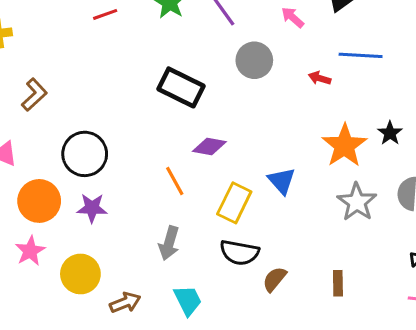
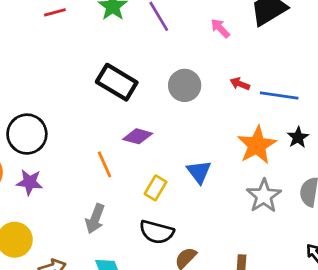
blue line: (361, 55) -> (279, 96), moved
gray circle: (254, 60) -> (185, 85), moved
yellow rectangle: (234, 203) -> (156, 188), size x0.7

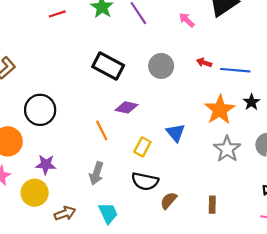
purple star: (30, 182) -> (46, 164), moved

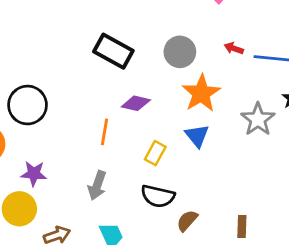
orange star: (220, 110) -> (201, 93), moved
orange line: (102, 131) -> (104, 132), turned 36
gray star: (227, 149) -> (258, 119), moved

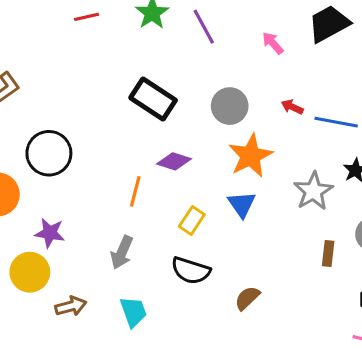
brown semicircle: (187, 221) -> (247, 298), moved
brown rectangle: (242, 226) -> (328, 253), moved

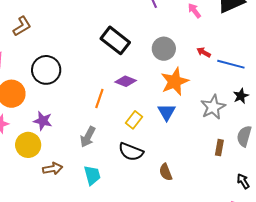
brown semicircle: (247, 298) -> (166, 172), turned -72

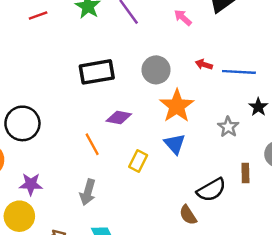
black rectangle: (115, 40) -> (97, 72), turned -36
orange line: (99, 99) -> (92, 144), turned -36
gray star: (213, 107) -> (228, 127), size x0.7
black semicircle: (131, 152) -> (211, 190), moved, turned -40

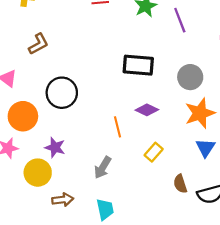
blue triangle: (175, 144) -> (205, 148), moved
brown semicircle: (188, 215) -> (180, 184), moved

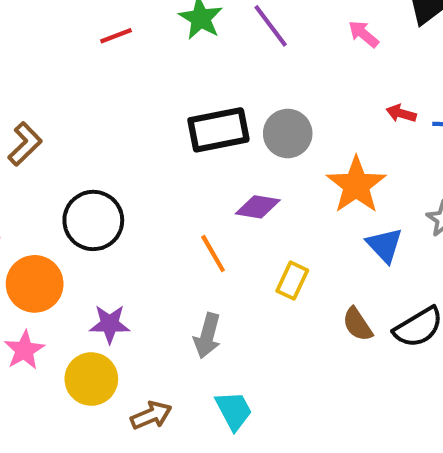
gray circle: (190, 77) -> (288, 133), moved

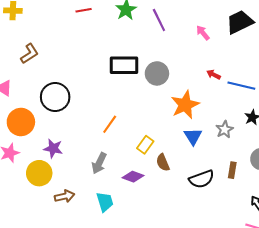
purple diamond: (258, 207) -> (133, 177), moved
orange line: (213, 254) -> (110, 124), turned 54
brown semicircle: (357, 324) -> (163, 163), moved

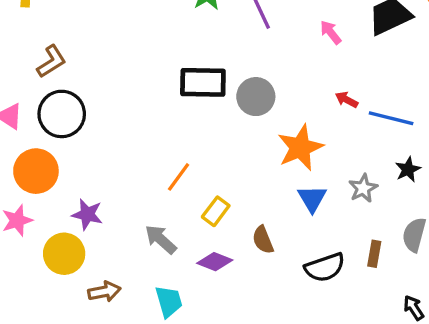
black circle: (55, 97) -> (62, 114), moved
yellow rectangle: (145, 145) -> (216, 211), moved
gray arrow: (99, 163) -> (161, 239), turned 105

